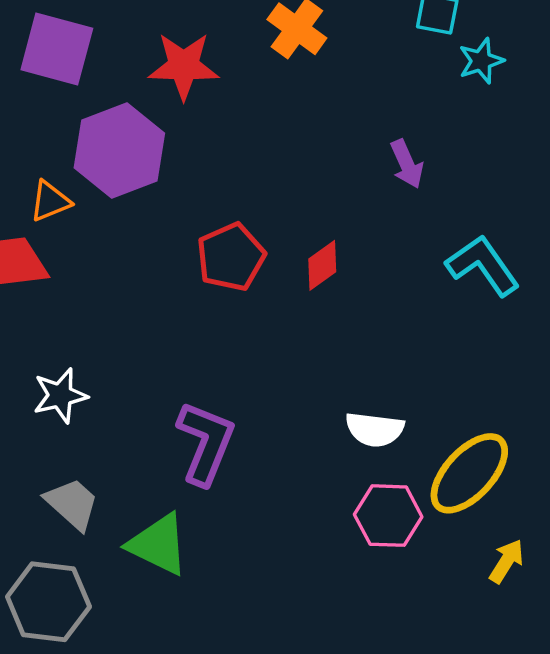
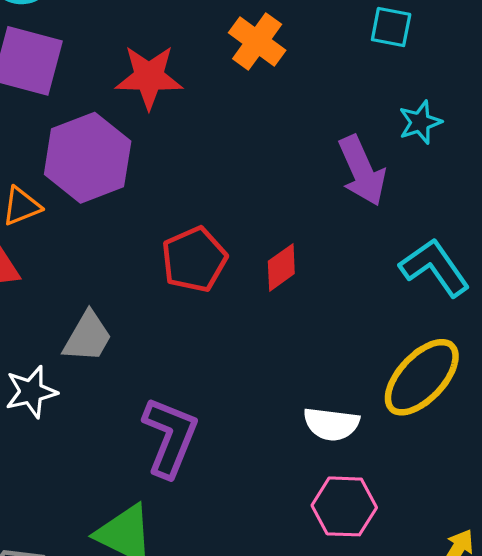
cyan star: (481, 61) -> (420, 122), moved
purple arrow: (407, 164) -> (362, 171), size x1.5
yellow ellipse: (469, 473) -> (422, 377), moved
gray trapezoid: (72, 504) -> (88, 337), moved, turned 78

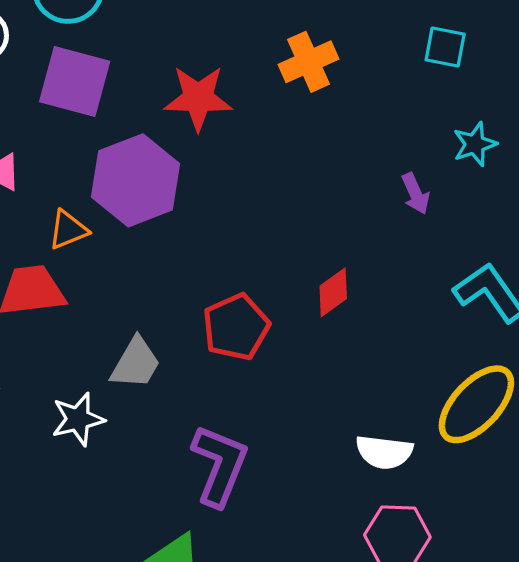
orange cross: (257, 42) -> (308, 62), turned 30
purple arrow: (362, 171) -> (415, 194), size x0.6
red pentagon: (194, 259) -> (236, 327), moved

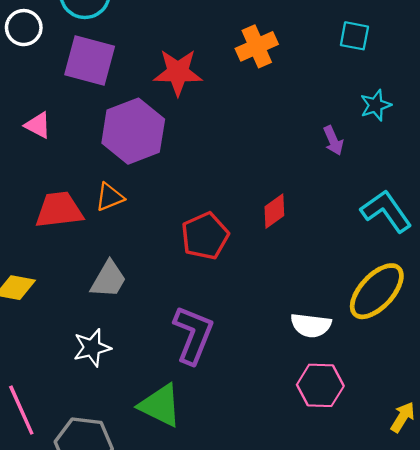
orange triangle: (68, 230) -> (110, 197), moved
gray trapezoid: (136, 363) -> (108, 279), moved
white star: (78, 419) -> (92, 348), moved

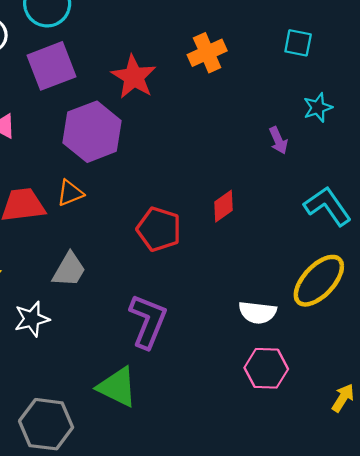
purple square: (90, 61) -> (52, 66), turned -36
red star: (178, 72) -> (134, 77), turned 30
red pentagon: (205, 236) -> (159, 229), turned -30
white star: (92, 348) -> (32, 319), moved

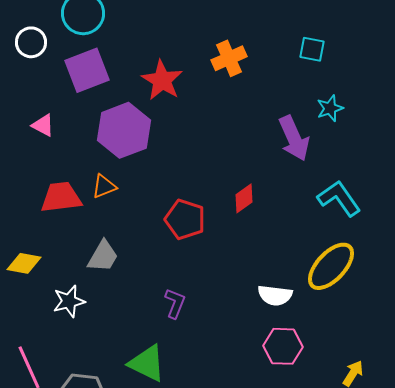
purple arrow: (278, 140) -> (294, 138), size x1.8
purple L-shape: (148, 321) -> (175, 303), size x0.6

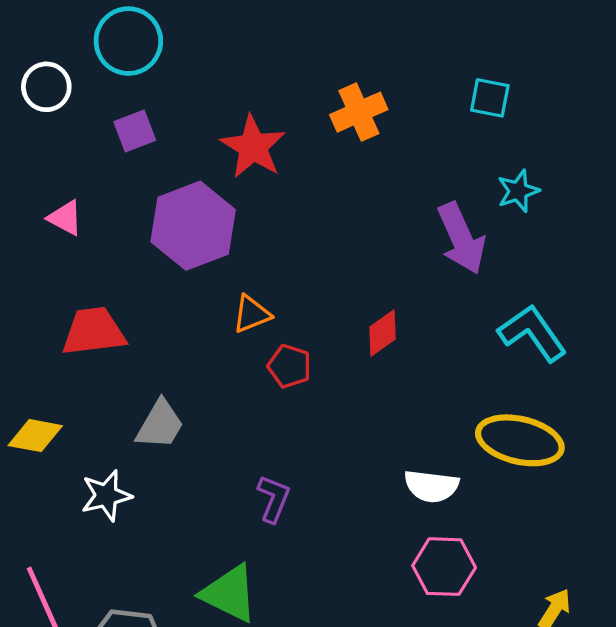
purple square: (87, 70) -> (135, 131), size x0.6
orange triangle: (104, 186) -> (251, 314), moved
red pentagon: (185, 219) -> (289, 366), size x0.7
yellow ellipse: (331, 266) -> (520, 440), turned 60

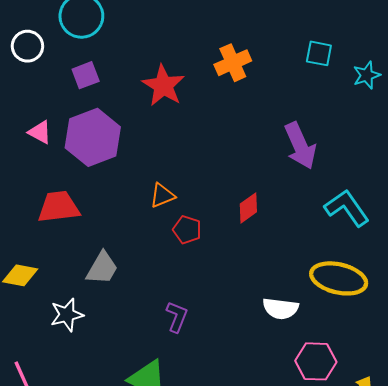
cyan star: (518, 191) -> (367, 75), moved
purple hexagon: (193, 226) -> (93, 137), moved
pink hexagon: (444, 567) -> (316, 361), moved

